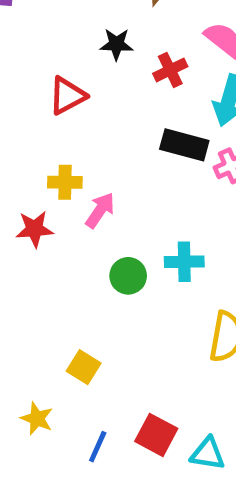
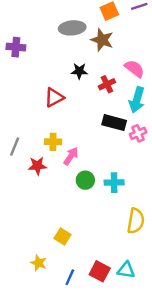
green circle: (128, 276) -> (85, 180), moved
cyan triangle: (208, 454) -> (126, 270), moved

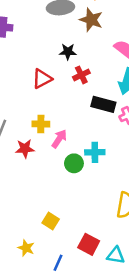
red cross: (107, 84) -> (81, 75), moved
cyan cross: (114, 183) -> (95, 152), moved
red square: (100, 271) -> (89, 244), moved

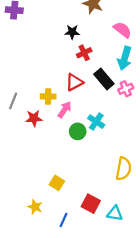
red triangle: (42, 79) -> (74, 82), moved
black rectangle: (103, 104) -> (104, 79), turned 35
cyan cross: (95, 152) -> (96, 122), turned 35

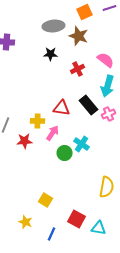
black star: (72, 32) -> (50, 54), moved
red cross: (84, 53) -> (78, 69), moved
red triangle: (74, 82) -> (62, 108), turned 36

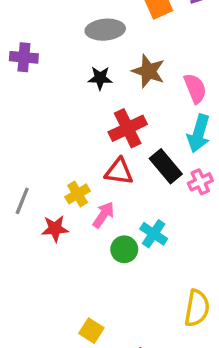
brown star: (78, 36) -> (148, 71), moved
pink semicircle: (106, 60) -> (195, 88), turned 30
red cross: (78, 69) -> (128, 128), moved, size x1.5
yellow cross: (38, 121) -> (78, 194), turned -32

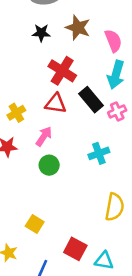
red cross: (128, 128) -> (62, 71), turned -32
yellow cross: (78, 194) -> (16, 113), moved
cyan cross: (154, 234) -> (99, 153), moved, turned 36
green circle: (124, 249) -> (49, 165), moved

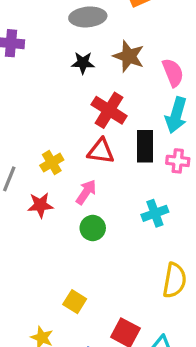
black rectangle: (91, 100) -> (145, 146), turned 40
pink cross: (117, 111) -> (178, 161), turned 30

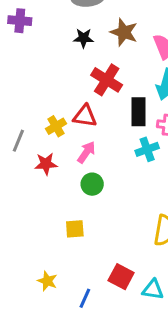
red triangle: (101, 151) -> (85, 116), moved
cyan cross: (155, 213) -> (147, 149), moved
yellow square: (75, 302) -> (75, 229), moved, turned -36

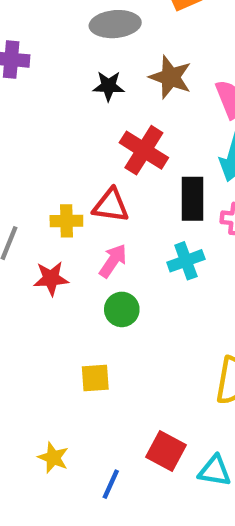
yellow cross: (56, 126) -> (66, 221), turned 30
cyan cross: (147, 149) -> (186, 261), moved

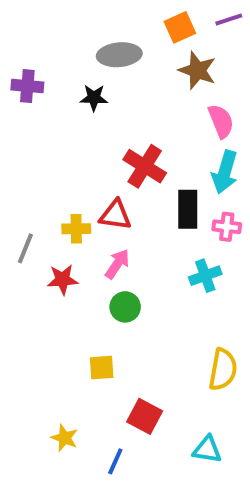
brown star: (170, 77) -> (197, 70), moved
black star: (109, 86) -> (94, 98), moved
cyan cross: (186, 261) -> (205, 276), moved
red square: (166, 451) -> (145, 416), moved

